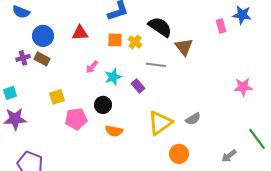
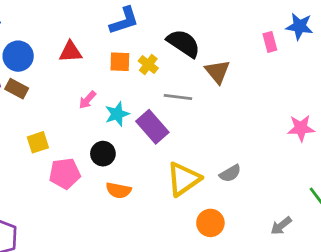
purple rectangle: (138, 86) -> (152, 127), size x1.6

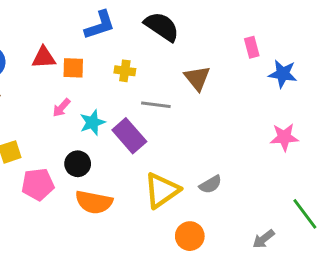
blue star: (299, 26) -> (283, 74), moved
black semicircle: (184, 43) -> (162, 27), moved
orange square: (120, 62) -> (73, 68), moved
yellow cross: (148, 65) -> (125, 71), turned -30
orange semicircle: (119, 190) -> (94, 202), size x1.4

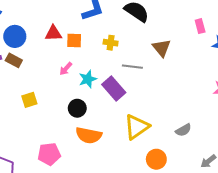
pink pentagon: (38, 184) -> (49, 154), moved
gray semicircle: (210, 184) -> (183, 130), moved

